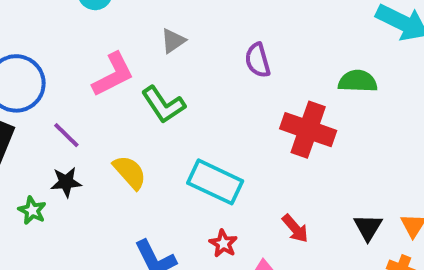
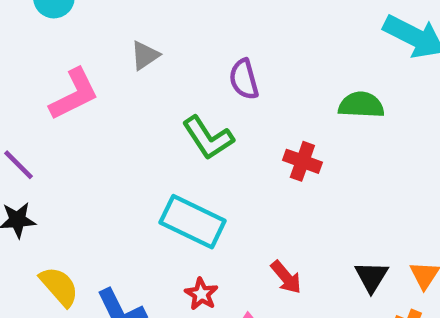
green L-shape: (163, 105) -> (208, 138), moved
red cross: (308, 130) -> (302, 161), size x0.6
yellow semicircle: (130, 172) -> (59, 286), moved

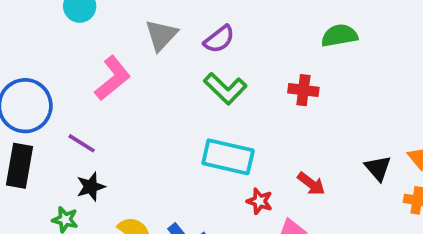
gray triangle: (145, 55) -> (161, 35), size x1.4
purple semicircle: (244, 79) -> (219, 39), moved, turned -100
red star: (201, 294) -> (260, 201), moved

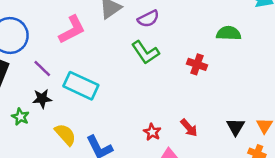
cyan rectangle: (228, 157) -> (81, 86), moved

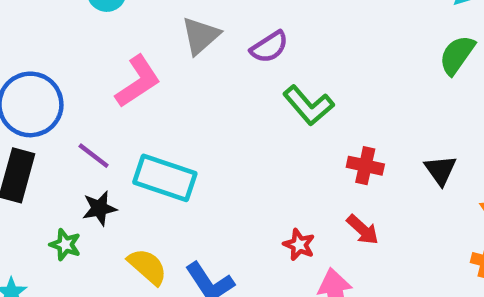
green semicircle: (229, 33) -> (457, 55), moved, turned -50
green L-shape: (145, 52) -> (308, 105), moved
red cross: (197, 64) -> (365, 166), moved
black triangle: (235, 127) -> (440, 170), moved

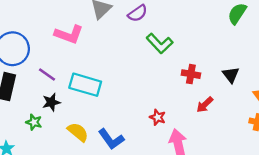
pink L-shape: (138, 82) -> (69, 34), turned 56
red arrow: (363, 230) -> (205, 105), moved, turned 96

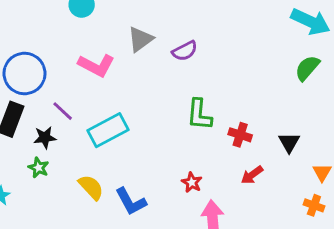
green L-shape: (160, 43) -> (199, 115), moved, turned 40
cyan rectangle: (85, 85) -> (108, 130), turned -52
black star: (51, 102) -> (45, 137), moved

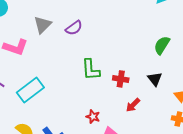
green semicircle: (307, 68) -> (162, 45), moved

